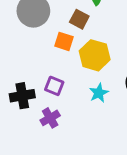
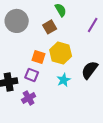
brown square: (79, 19) -> (50, 27), turned 32
orange square: (64, 41) -> (39, 57), moved

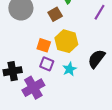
purple square: (32, 75) -> (47, 64), moved
purple cross: (29, 98) -> (33, 88), size x1.5

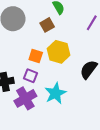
purple square: (47, 64) -> (31, 76), moved
cyan star: (70, 69) -> (55, 93), moved, size x1.5

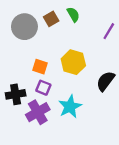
brown square: (47, 25) -> (51, 19), moved
orange square: (36, 56) -> (40, 67), moved

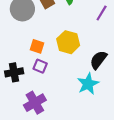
cyan star: (70, 107) -> (88, 84), moved
purple cross: (38, 112) -> (35, 103), moved

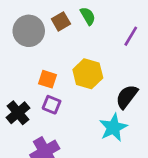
black cross: (14, 72) -> (18, 113), turned -30

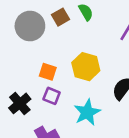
cyan star: (113, 128) -> (87, 112), moved

